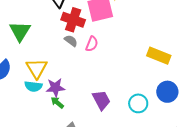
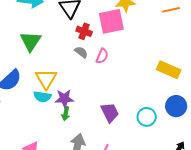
red cross: (73, 20) -> (84, 31), size x0.7
green arrow: (57, 103) -> (66, 114), turned -120

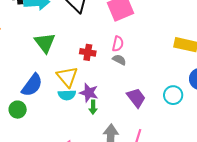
red cross: (84, 31) -> (88, 52), moved
gray semicircle: (81, 52) -> (119, 60), moved
purple star: (64, 99) -> (89, 93), turned 30

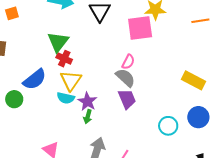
red cross: (88, 52) -> (64, 59), moved
gray semicircle: (119, 60) -> (125, 78), size x1.5
purple trapezoid: (136, 98) -> (127, 99), moved

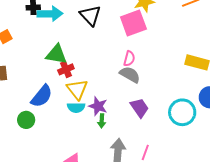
green triangle: (58, 42) -> (56, 54), turned -45
red cross: (64, 59) -> (66, 69), turned -35
purple trapezoid: (127, 99) -> (139, 108), moved
cyan circle: (168, 126) -> (182, 112), size x1.4

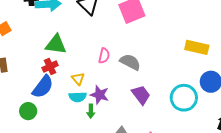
pink semicircle: (129, 59) -> (104, 56), moved
red cross: (66, 69) -> (50, 67), moved
yellow triangle: (77, 89) -> (78, 79), size x0.6
green arrow: (102, 121) -> (91, 111), moved

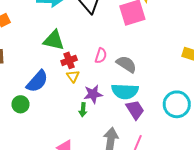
red cross: (50, 67) -> (69, 60), moved
purple star: (100, 95) -> (93, 94), turned -30
purple trapezoid: (141, 95) -> (135, 110), moved
cyan semicircle: (78, 97) -> (125, 91), moved, size x1.5

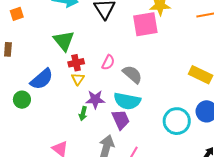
green triangle: (54, 40) -> (64, 41), turned 30
purple trapezoid: (135, 110) -> (121, 120), moved

